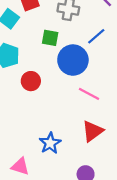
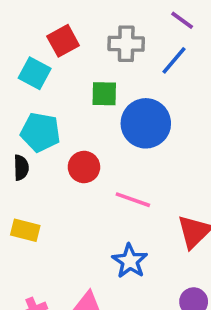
blue line: (96, 36) -> (174, 60), moved
pink line: (89, 94) -> (133, 200), moved

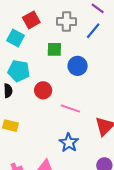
blue circle: (146, 123) -> (78, 66), size x0.7

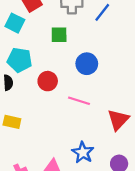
blue circle: (78, 66) -> (87, 64), moved
blue star: (69, 143) -> (83, 152), moved

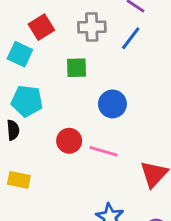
red circle: (48, 81) -> (69, 141), moved

